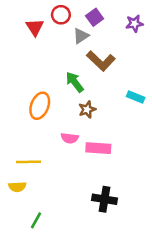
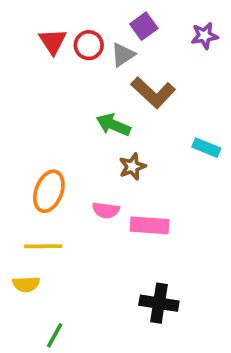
red circle: (61, 15) -> (89, 45), moved
green arrow: (75, 82) -> (113, 125), turned -30
orange ellipse: (40, 106) -> (49, 191), moved

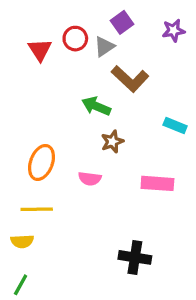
red triangle: (53, 41) -> (40, 50), moved
pink rectangle: (149, 225) -> (157, 183), moved
green line: (55, 335) -> (21, 285), moved

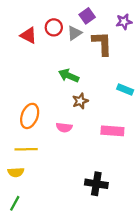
red triangle: (40, 50) -> (28, 35), turned -30
brown L-shape: (130, 79) -> (102, 43), moved, turned -135

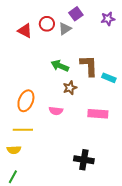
brown L-shape: (102, 43) -> (89, 66), moved

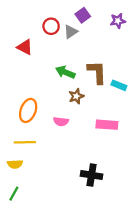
red triangle: (25, 31) -> (25, 47), moved

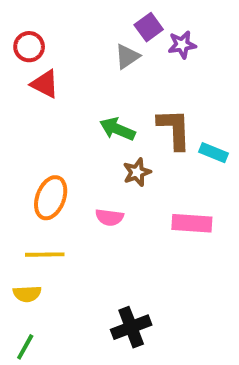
purple star: (118, 21) -> (182, 45), moved
red circle: (51, 26) -> (29, 47), moved
black cross: (92, 175) -> (131, 327), moved, turned -30

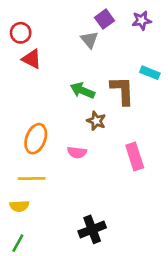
purple star: (182, 45) -> (142, 20), moved
gray triangle: (127, 56) -> (89, 40), turned -36
cyan rectangle: (213, 153) -> (150, 73), moved
brown star: (137, 172) -> (96, 121), turned -30
pink rectangle: (192, 223) -> (135, 157), turned 68

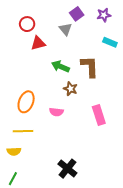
red circle: (21, 33) -> (27, 24), moved
red triangle: (32, 59) -> (38, 43), moved, turned -42
cyan rectangle: (150, 73) -> (110, 42), moved
black cross: (92, 229) -> (67, 169), turned -30

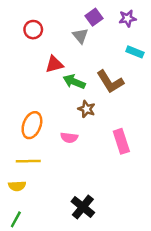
red triangle: (38, 43) -> (54, 64), moved
brown L-shape: (90, 66) -> (110, 82), turned 150

